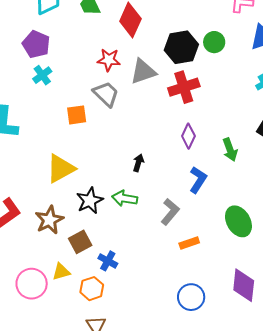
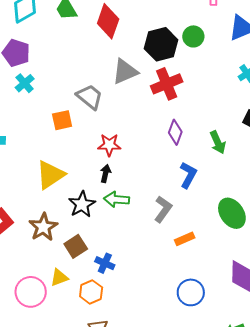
red star: (109, 60) -> (109, 145), moved
black arrow: (138, 163) -> (106, 173), moved

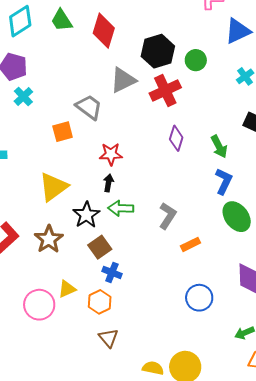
green circle: (193, 36) -> (196, 60), moved
blue L-shape: (188, 175) -> (224, 181), moved
brown square: (76, 246) -> (100, 247), moved

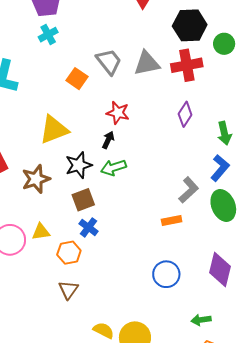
gray triangle: (123, 80) -> (147, 63), moved
orange square: (63, 132) -> (77, 79), turned 35
green arrow: (121, 208) -> (113, 168), turned -35
gray L-shape: (168, 216) -> (189, 190), moved

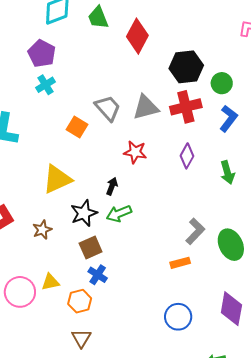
red star: (118, 113) -> (135, 152), moved
blue L-shape: (220, 168) -> (228, 118), moved
brown star: (36, 179) -> (42, 230), size x0.7

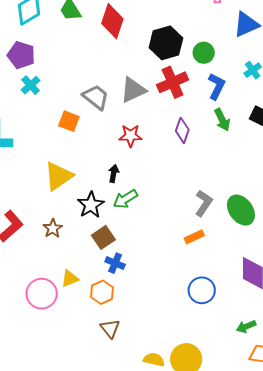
green arrow: (227, 172) -> (222, 120), moved

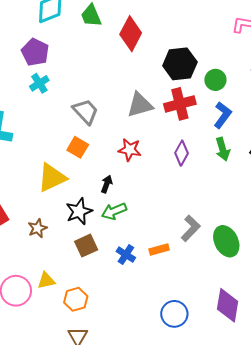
gray trapezoid: (96, 97) -> (86, 111), moved
orange square: (69, 121) -> (78, 147), moved
orange rectangle: (194, 237) -> (159, 249), moved
blue cross: (115, 263) -> (126, 255), moved

